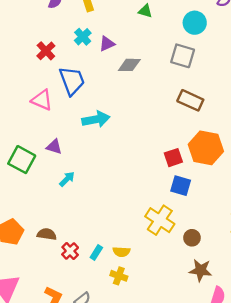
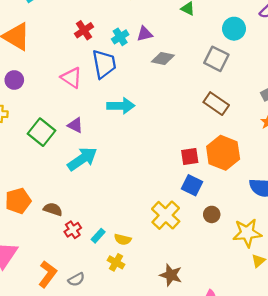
cyan cross: (83, 37) -> (120, 37), moved
cyan arrow: (67, 179) -> (82, 159), size x1.8
brown circle: (192, 238) -> (212, 214), moved
brown star: (201, 270) -> (171, 275), moved

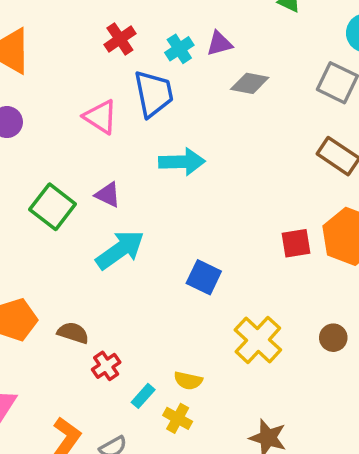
blue square: (192, 185) -> (204, 277), moved
cyan rectangle: (98, 236) -> (143, 396), moved

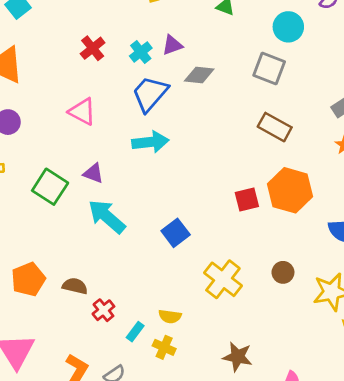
blue trapezoid: (154, 94) -> (150, 94), moved, turned -123
cyan arrow: (120, 250) -> (107, 217), turned -99
blue square: (204, 277) -> (176, 233), turned 32

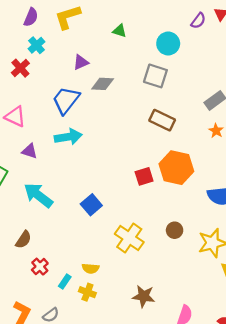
cyan cross: (141, 52) -> (36, 45), moved
purple triangle: (93, 173) -> (29, 151), moved
brown semicircle: (75, 286) -> (23, 240), moved, turned 114

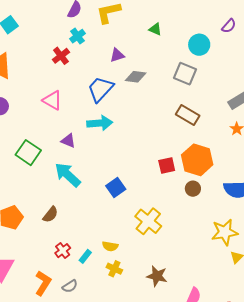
purple triangle: (29, 151) -> (68, 141), moved
brown circle: (175, 230) -> (193, 189), moved
red cross: (40, 267) -> (63, 251), moved
yellow cross: (87, 292) -> (114, 269), moved

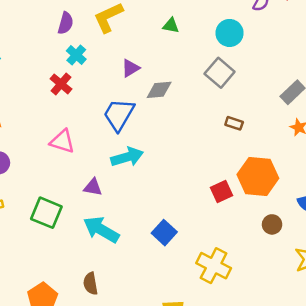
gray square: (185, 74) -> (220, 73), turned 30
brown rectangle: (188, 115) -> (234, 123), size x0.6
brown circle: (193, 189) -> (272, 224), moved
brown semicircle: (50, 215) -> (91, 284), turned 144

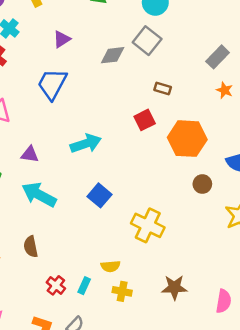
gray diamond: (159, 90) -> (113, 55), moved
cyan arrow: (127, 157) -> (86, 144), moved
red square: (221, 192) -> (145, 120), moved

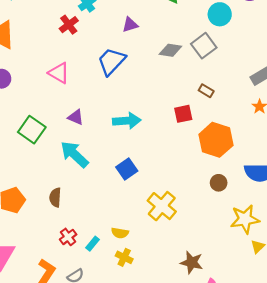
brown star: (174, 287) -> (192, 262), moved

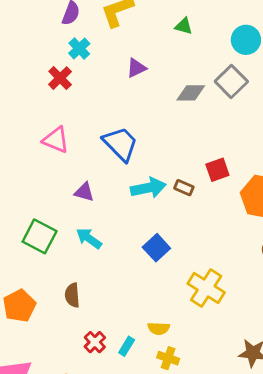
blue trapezoid: (111, 61) -> (120, 144), moved, turned 100
brown rectangle: (206, 91) -> (184, 188), moved
green square: (32, 130) -> (40, 236), moved
cyan arrow: (74, 154) -> (89, 238), size x0.7

